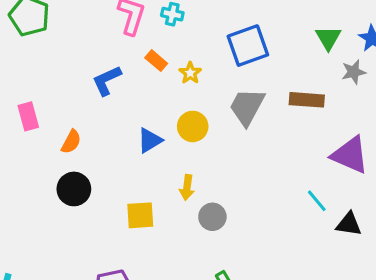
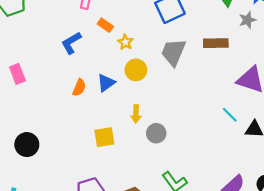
yellow star: (190, 73) -> (125, 42), moved
orange semicircle: (71, 142) -> (79, 88), moved
black circle: (74, 189) -> (27, 145), moved

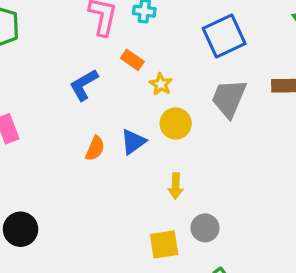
gray circle: (156, 133) -> (205, 228), moved
yellow square: (104, 137) -> (164, 244), moved

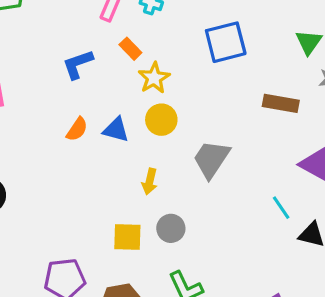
yellow star: (161, 84) -> (154, 78), size x1.4
gray trapezoid: (229, 98) -> (211, 159), moved
blue triangle: (133, 142) -> (116, 130), turned 40

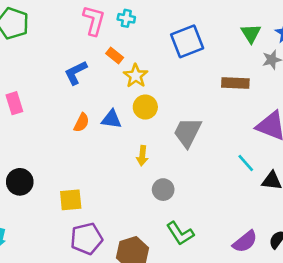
yellow square: (127, 237) -> (71, 200), moved

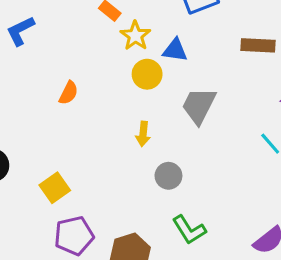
blue L-shape: (76, 73) -> (20, 31), moved
blue triangle: (111, 119) -> (175, 50), moved
yellow square: (71, 200) -> (55, 188), turned -30

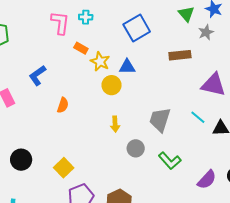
blue L-shape: (20, 31) -> (37, 75), moved
gray trapezoid: (199, 106) -> (160, 120), moved
green L-shape: (189, 230) -> (170, 161), moved

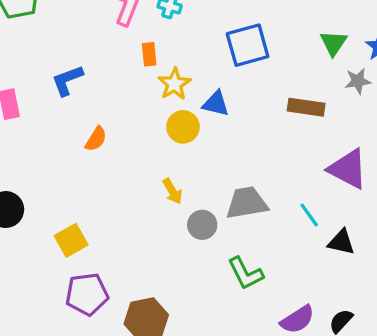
orange rectangle: (81, 48) -> (149, 54), turned 40
gray trapezoid: (160, 120) -> (247, 203), turned 48
yellow arrow: (115, 124) -> (172, 191), turned -42
gray circle: (136, 148) -> (202, 225), moved

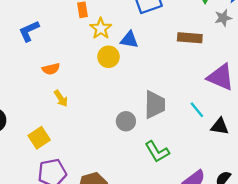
orange semicircle: (96, 139) -> (51, 69), turned 48
yellow arrow: (172, 191) -> (61, 98), moved
gray trapezoid: (247, 203) -> (155, 105), turned 104

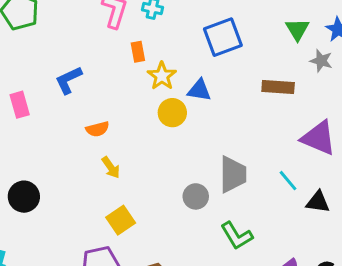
gray star: (223, 18) -> (321, 61), turned 30
yellow square: (39, 138) -> (121, 220), moved

